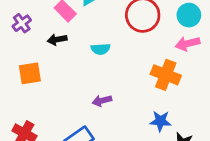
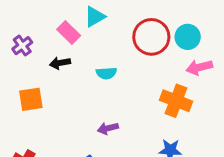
cyan circle: (189, 15) -> (188, 37), moved

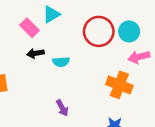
black arrow: (60, 63) -> (36, 53), moved
purple arrow: (108, 128) -> (62, 108), turned -105

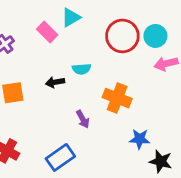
black arrow: (36, 53) -> (55, 82), moved
orange cross: (119, 85) -> (117, 98), moved

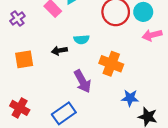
purple arrow: (83, 119) -> (83, 81), size x1.5

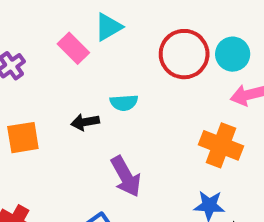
orange cross: (111, 64) -> (221, 145), moved

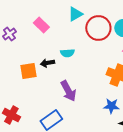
cyan triangle: (108, 27) -> (75, 14), moved
orange square: (23, 138) -> (28, 71), moved

